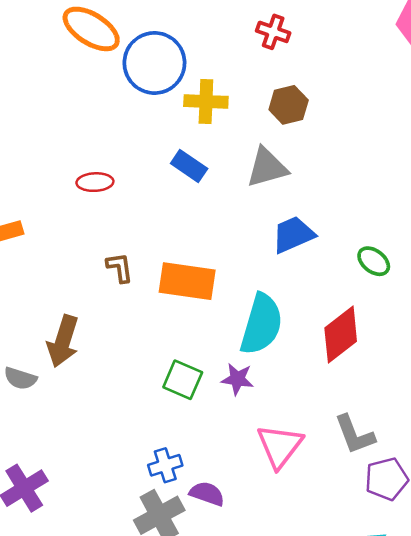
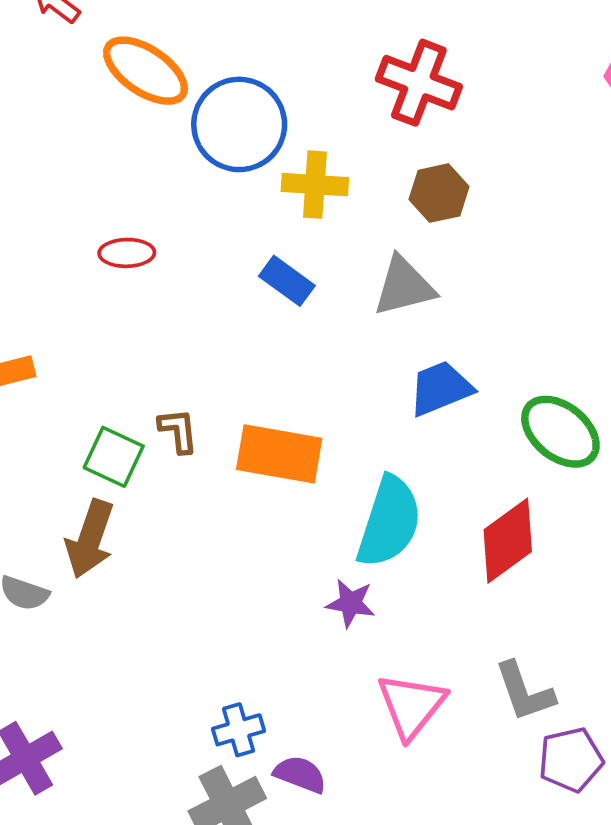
red cross: (273, 32) -> (419, 83), size x1.6
red ellipse: (95, 182) -> (127, 253), moved
green ellipse: (374, 261) -> (560, 432), size x1.6
green square: (183, 380) -> (114, 457), moved

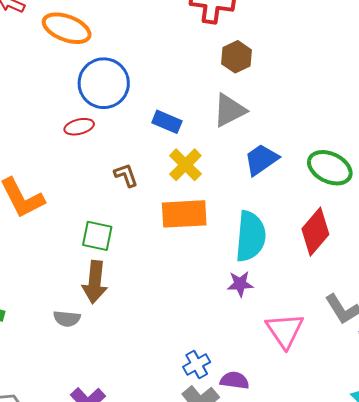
blue circle: (239, 124) -> (104, 83), moved
yellow cross: (315, 185) -> (185, 165), moved, turned -36
brown L-shape: (178, 431) -> (126, 175), moved

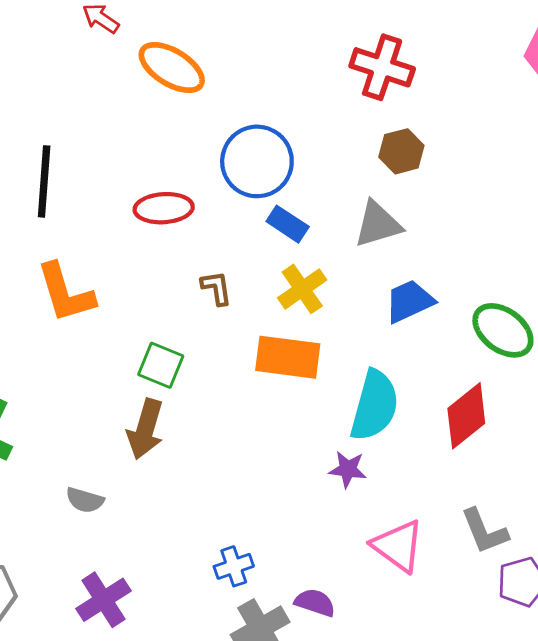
blue circle: (104, 83) -> (257, 161), moved
red ellipse: (79, 127) -> (164, 208), size x1.4
gray semicircle: (67, 319) -> (85, 500), moved
pink triangle: (285, 331) -> (398, 546), turned -30
blue cross: (197, 364) -> (234, 566), moved

